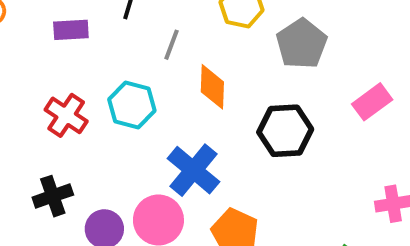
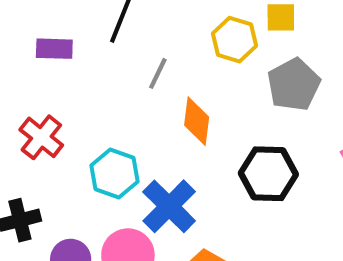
cyan hexagon: (132, 105) -> (115, 174), moved

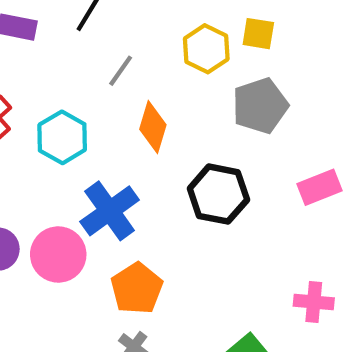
cyan hexagon: (115, 174) -> (62, 137), moved

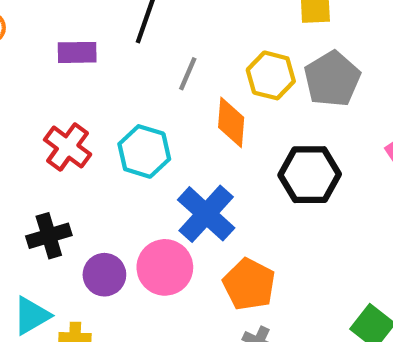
yellow hexagon: (206, 49) -> (271, 75), moved

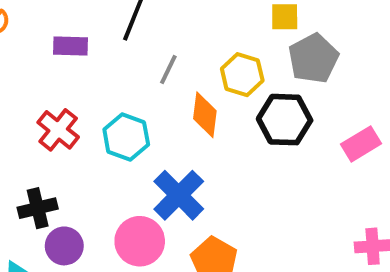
gray pentagon: (332, 79) -> (313, 58), moved
black hexagon: (310, 175) -> (285, 120), moved
purple circle: (104, 275) -> (64, 246), moved

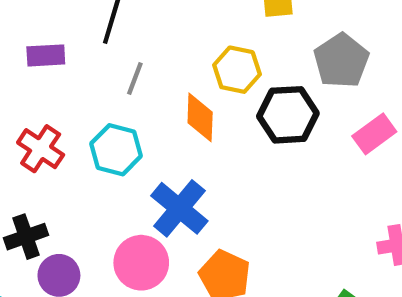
gray pentagon: (313, 58) -> (341, 61), moved
gray line: (168, 70) -> (135, 78), moved

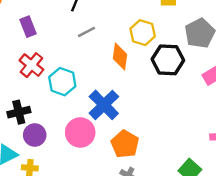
purple rectangle: (46, 55) -> (28, 27), moved, turned 66
gray line: (135, 78) -> (87, 32), turned 36
cyan hexagon: (116, 150) -> (62, 82), moved

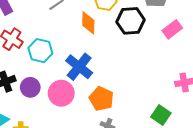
purple circle: (35, 135) -> (30, 87), moved

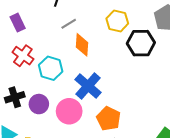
orange diamond: (88, 23) -> (82, 45), moved

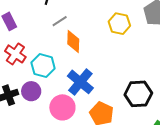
yellow hexagon: (117, 21) -> (119, 24), moved
black hexagon: (141, 43) -> (138, 94), moved
purple circle: (39, 104) -> (31, 91), moved

